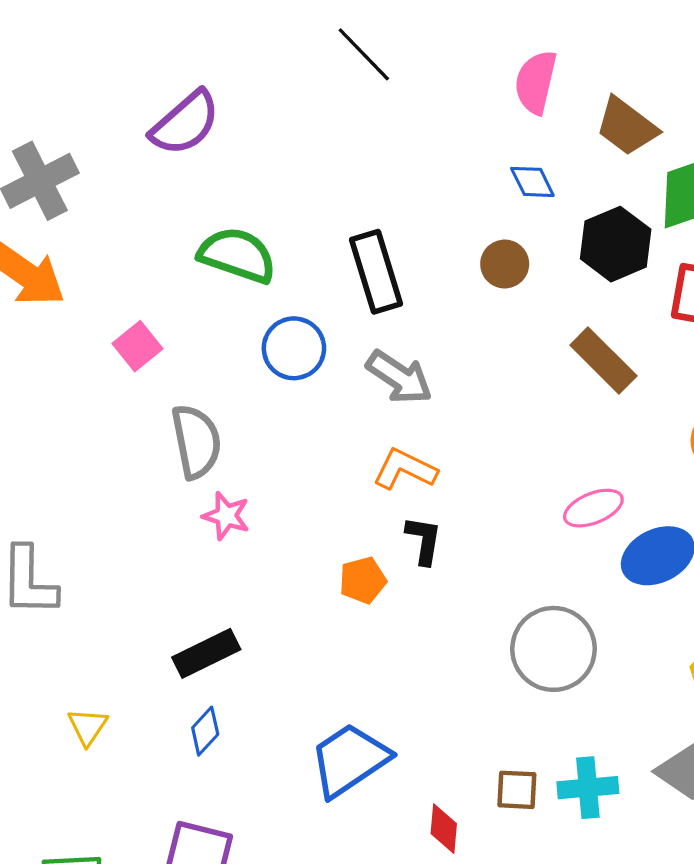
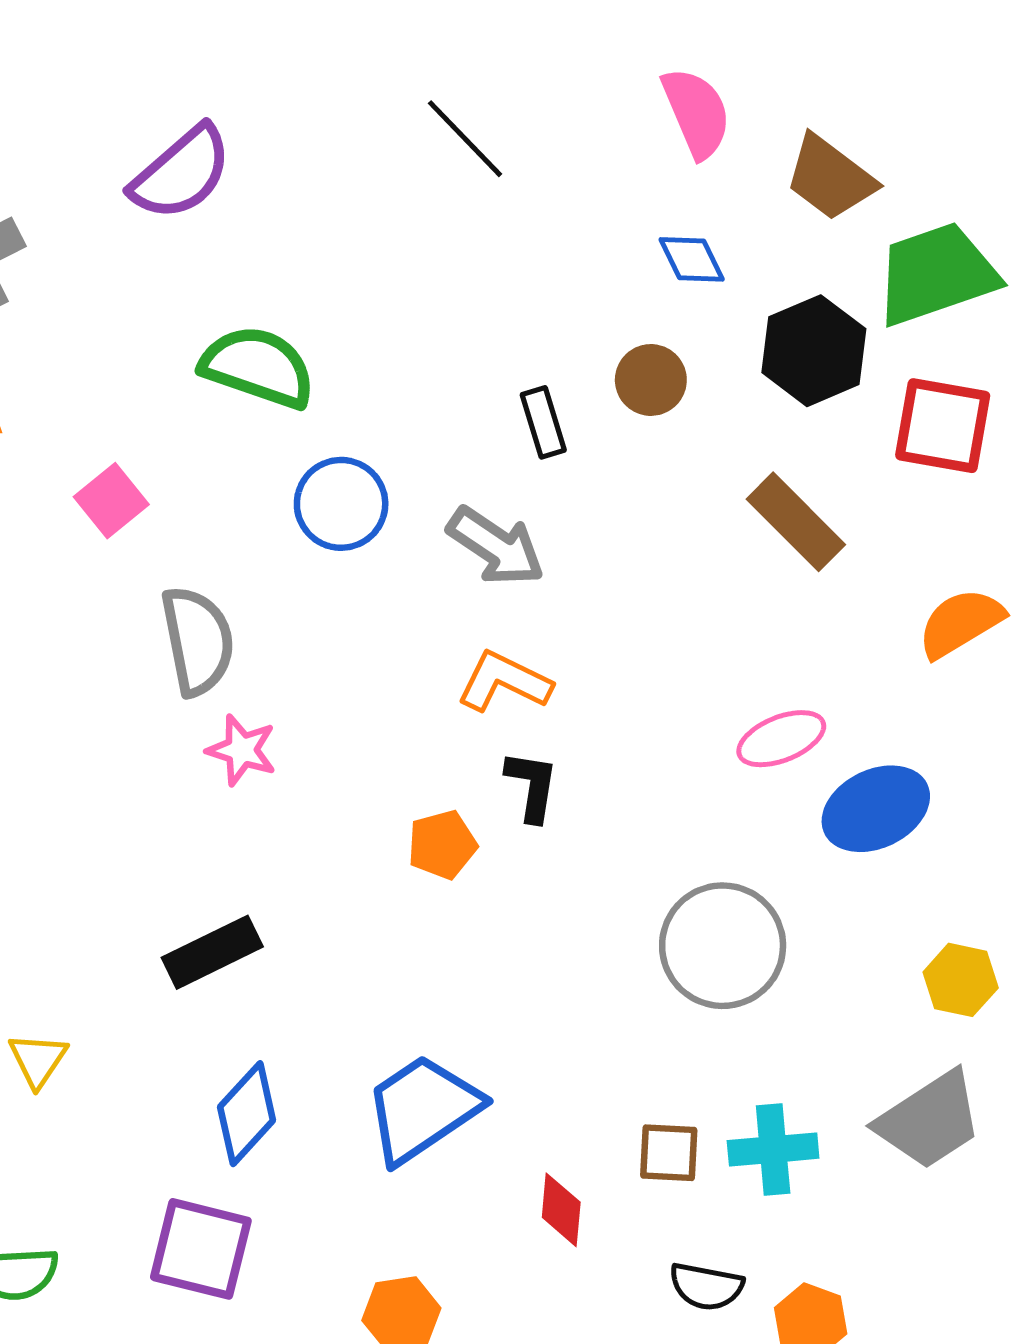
black line: (364, 54) -> (465, 139), moved
pink semicircle: (536, 82) -> (696, 113), turned 144
black rectangle: (376, 272) -> (543, 422), moved, size x0.6
blue diamond: (205, 731) -> (247, 1114), moved, size x1.4

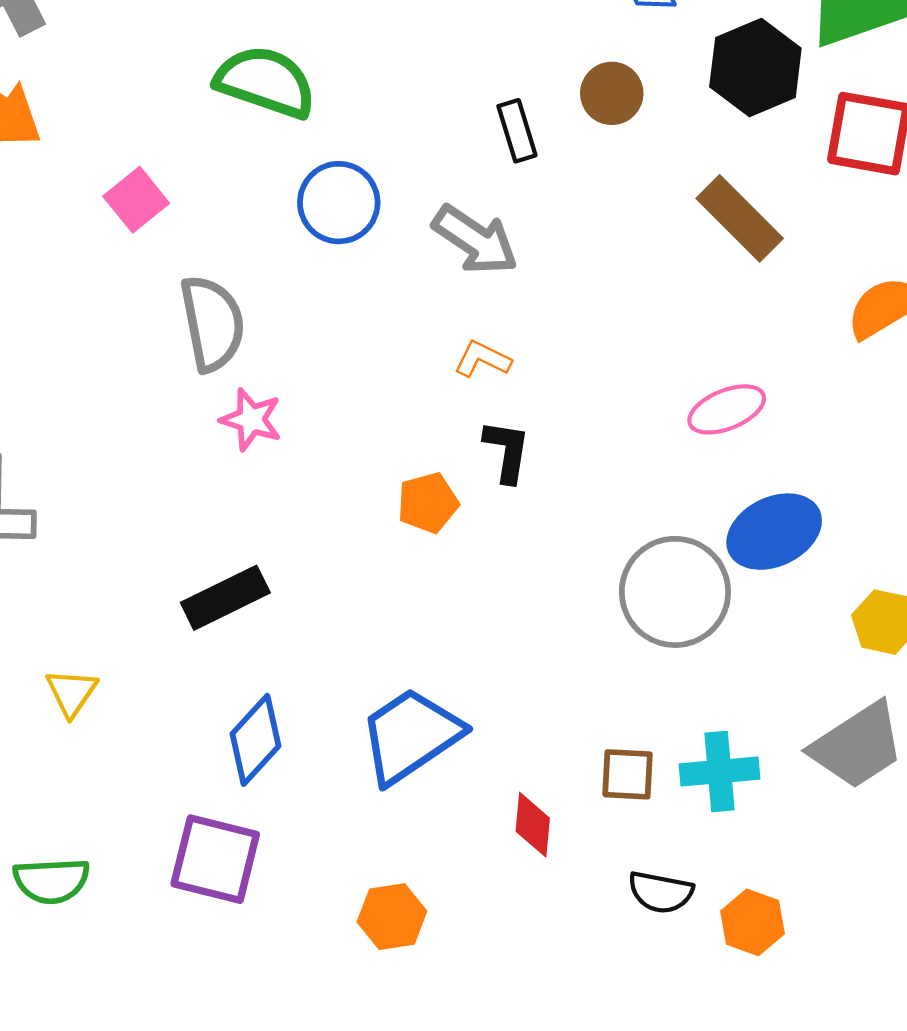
orange L-shape: (504, 682) -> (482, 359), size x0.7
blue ellipse: (876, 809) -> (774, 532), moved

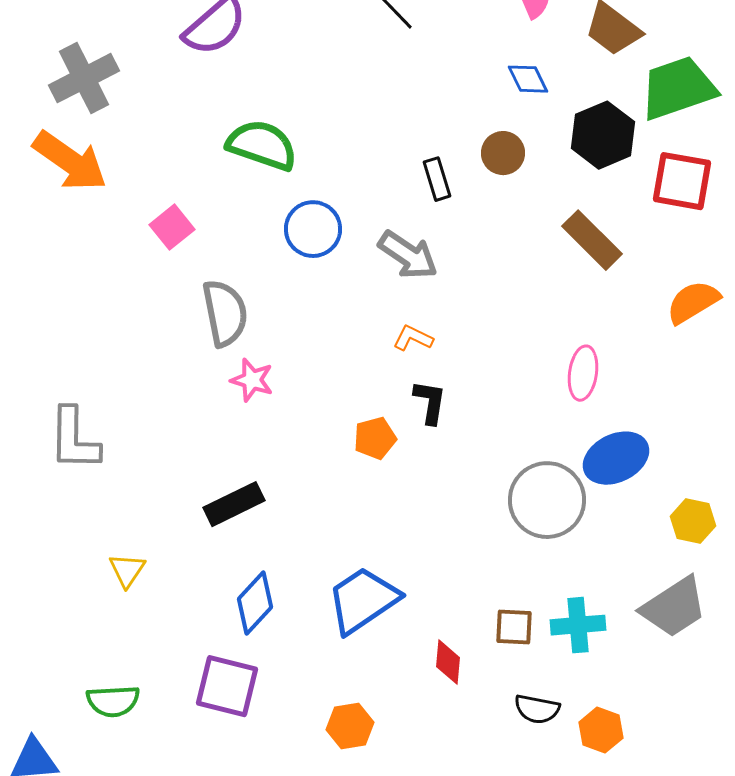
pink ellipse: (727, 409) -> (583, 373), turned -60

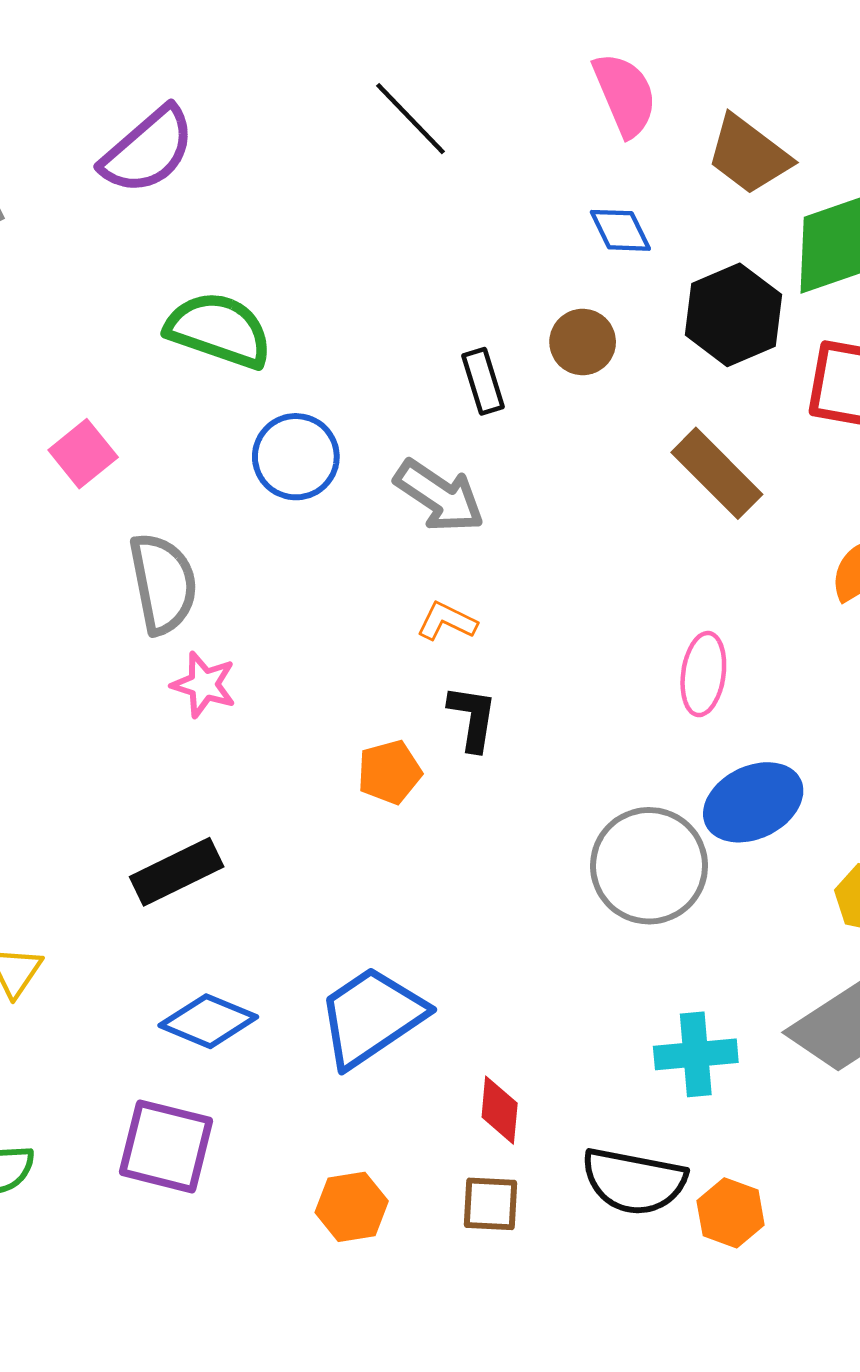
blue diamond: (255, 603) -> (208, 1021), turned 70
brown square: (514, 627) -> (491, 1204), moved
black semicircle: (537, 709) -> (634, 1181), size x1.5

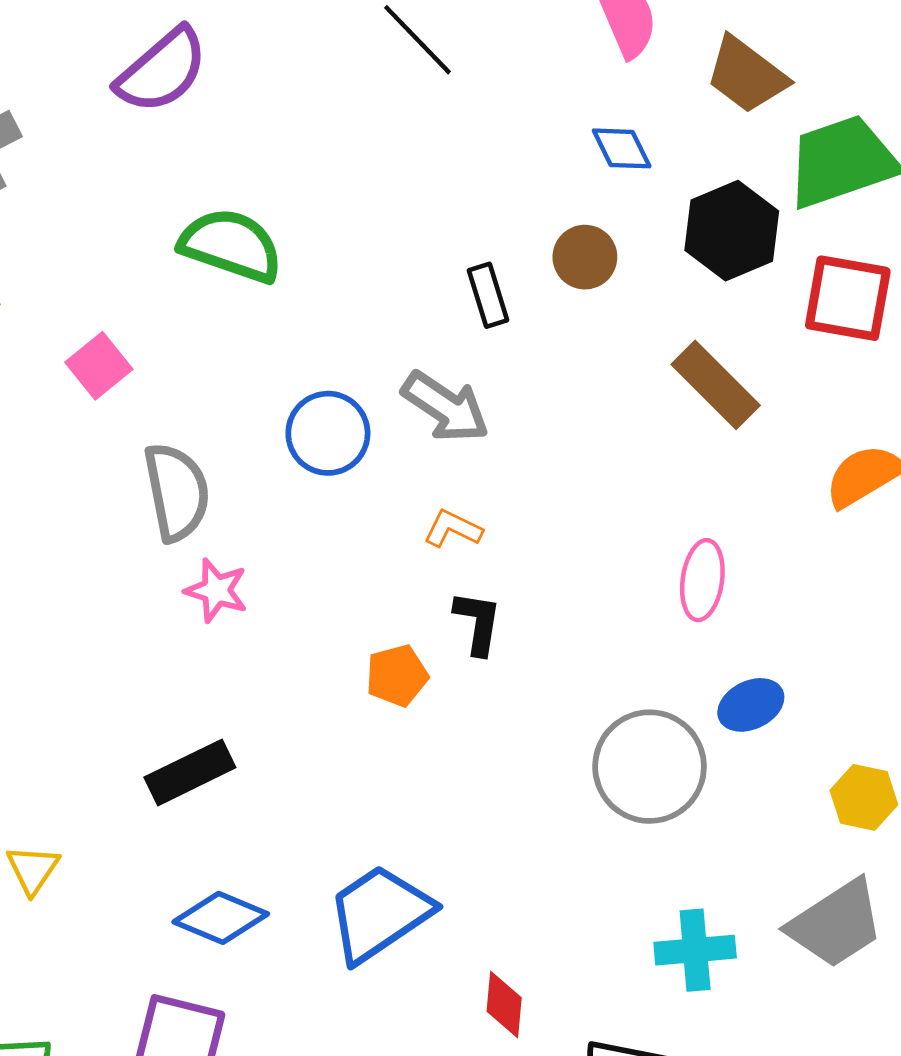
blue circle: (296, 457) -> (328, 433), moved
blue ellipse: (753, 802) -> (751, 705), size x0.7

